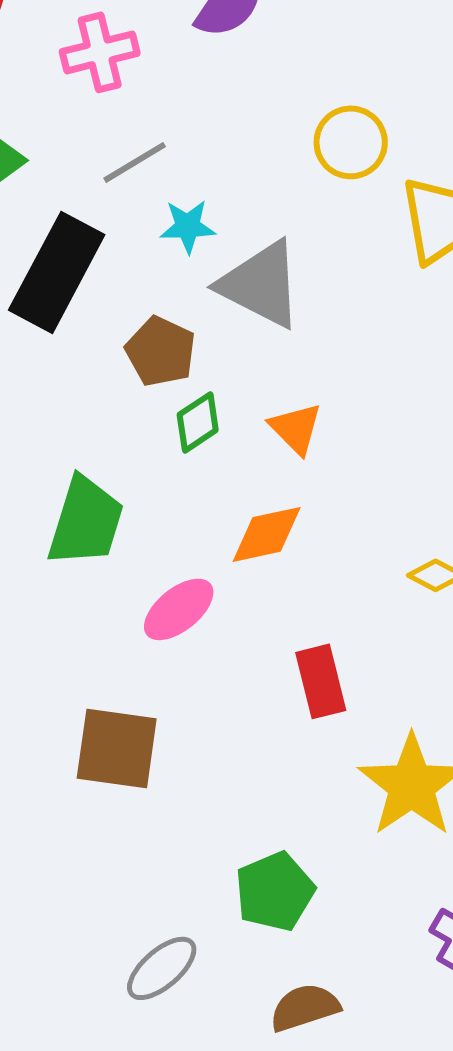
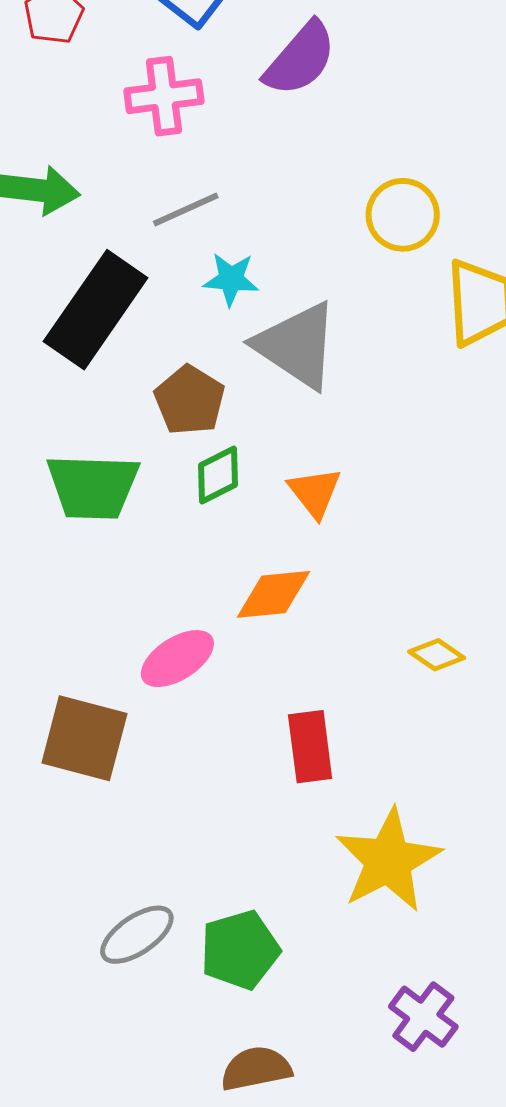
green trapezoid: (86, 521) -> (93, 487), moved, turned 68
brown square: (117, 748) -> (84, 738), moved
gray ellipse: (162, 968) -> (137, 935), moved

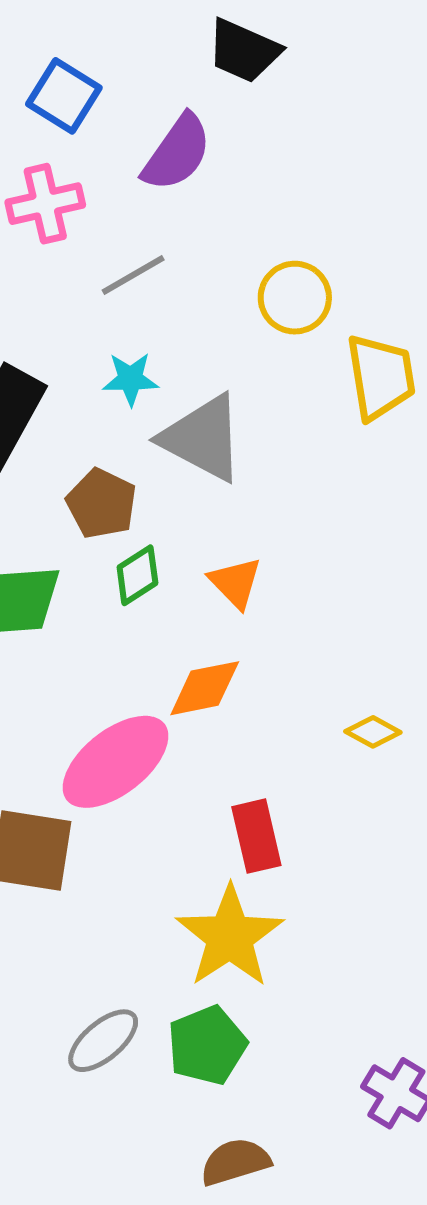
gray line: (186, 209) -> (133, 275), moved
pink ellipse: (177, 659) -> (115, 762), size x1.5
yellow star: (388, 861) -> (230, 937), moved

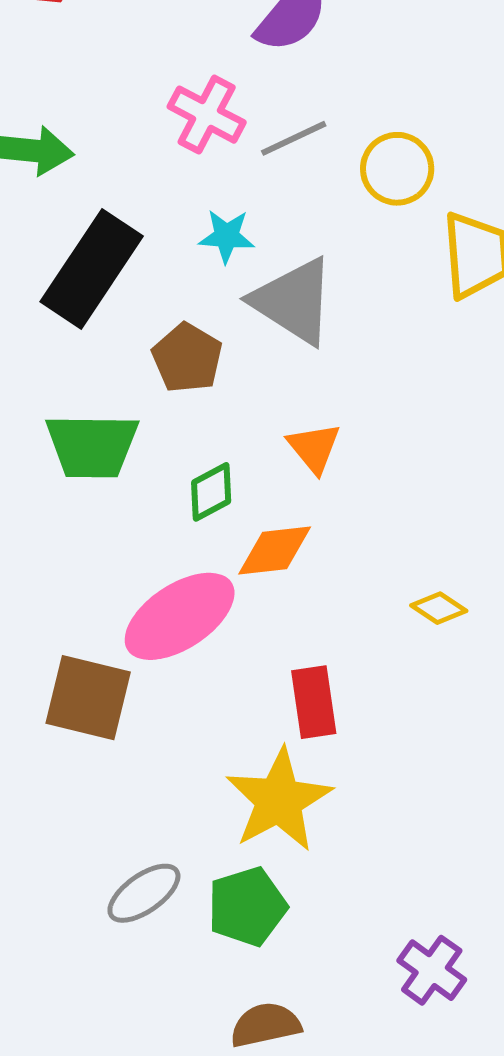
pink cross: (45, 204) -> (207, 115), moved, turned 36
gray line: (133, 275) -> (294, 138), moved
green diamond: (137, 575) -> (211, 492), moved

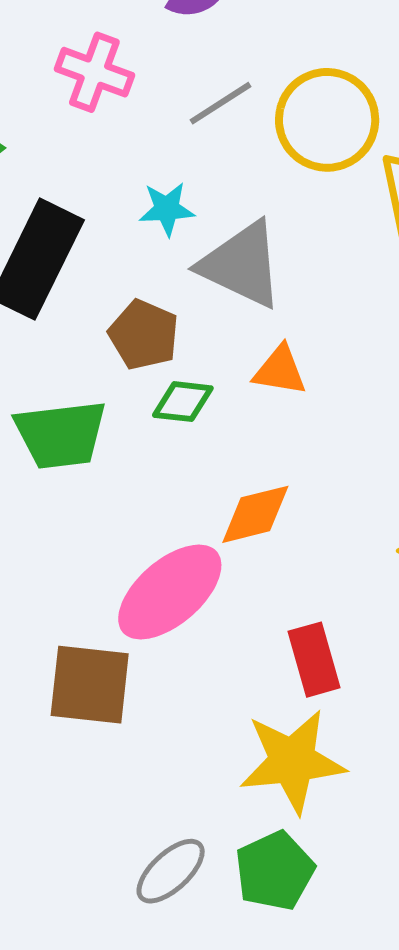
pink cross: (207, 115) -> (94, 72), moved
yellow circle: (397, 169) -> (327, 120), size x1.4
orange triangle: (314, 448) -> (280, 370), moved, turned -34
green diamond: (211, 492) -> (183, 402), moved, turned 42
yellow star: (279, 800) -> (292, 761), turned 30

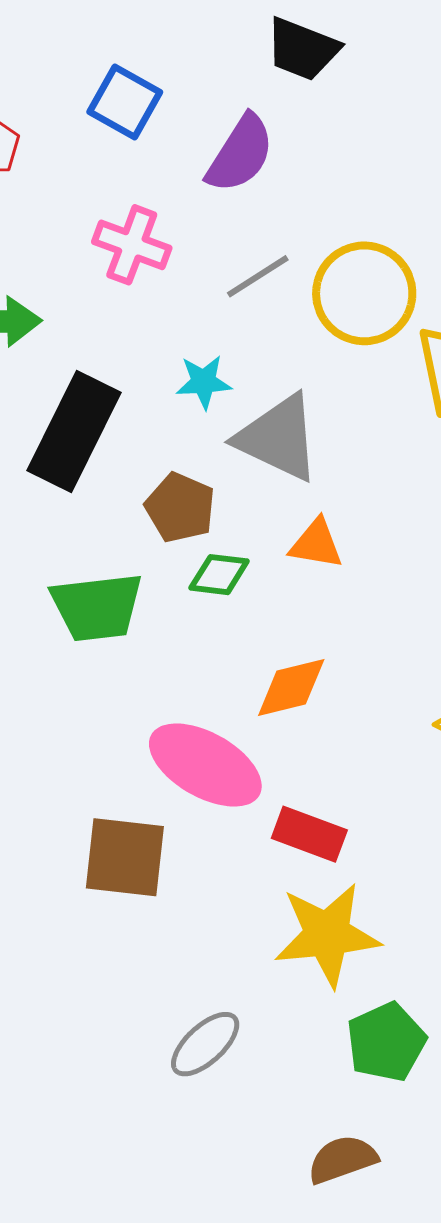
pink ellipse: (170, 592) -> (205, 765), turned 70
red rectangle: (314, 660) -> (309, 834), moved, turned -54
green pentagon: (275, 871) -> (386, 1042), moved

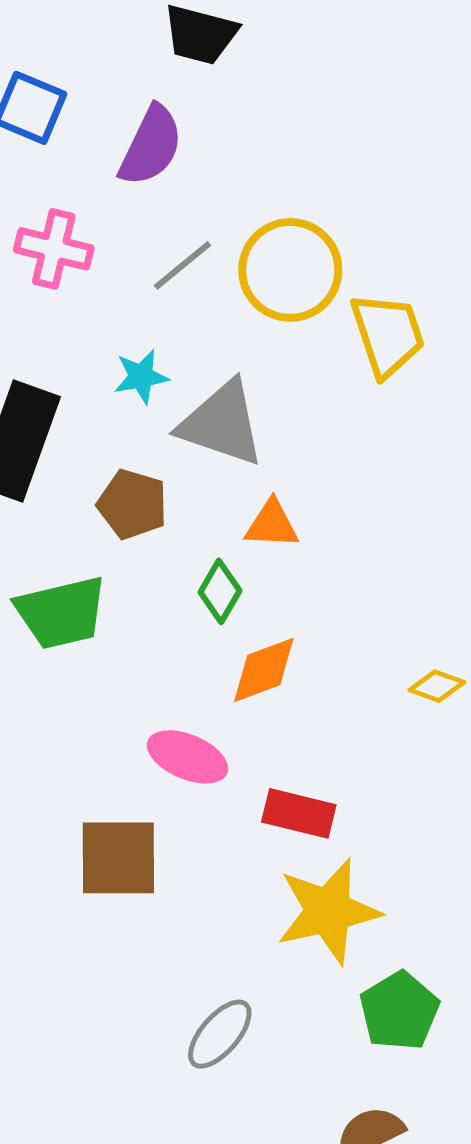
green diamond: (219, 575) -> (220, 591), moved, turned -60
pink ellipse: (205, 765) -> (187, 757), size x0.7

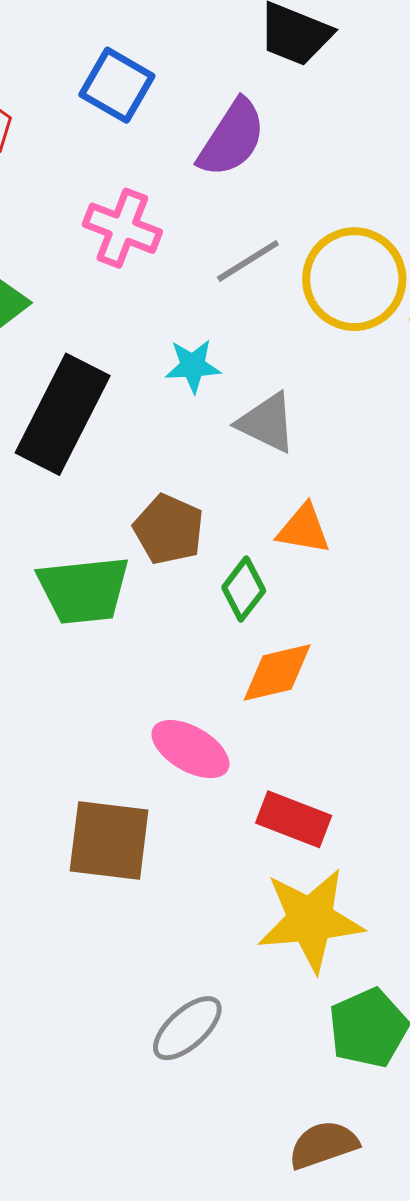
gray triangle: (222, 423) -> (267, 423), size x0.7
brown pentagon: (132, 504) -> (169, 529), moved

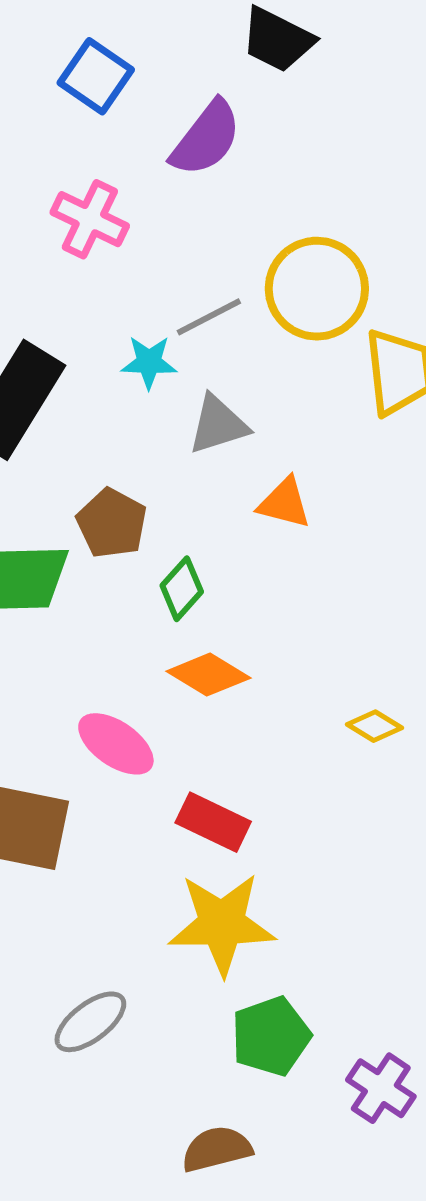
gray line: (248, 261) -> (209, 317), moved
gray triangle: (267, 423) -> (218, 425), turned -48
orange triangle: (304, 529) -> (284, 503), moved
orange diamond: (277, 673) -> (208, 675), turned 40

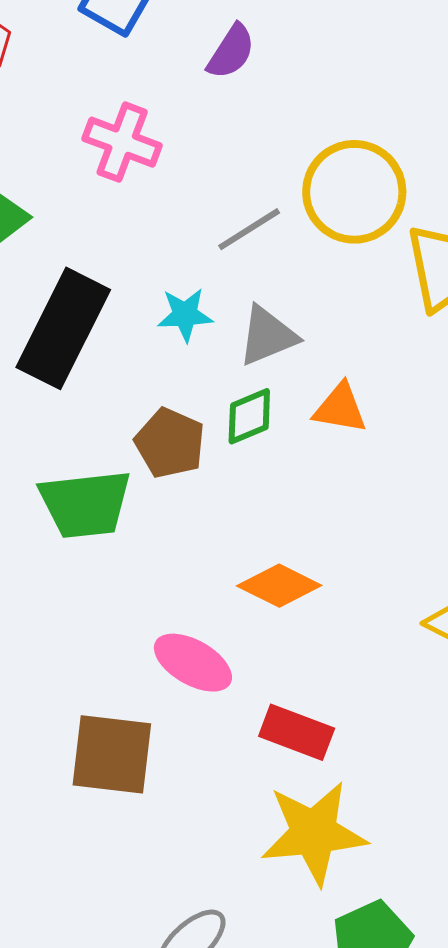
purple semicircle: (206, 138) -> (231, 52), size x0.7
cyan star: (149, 362) -> (185, 315), moved
green diamond: (182, 589) -> (249, 416), moved, turned 30

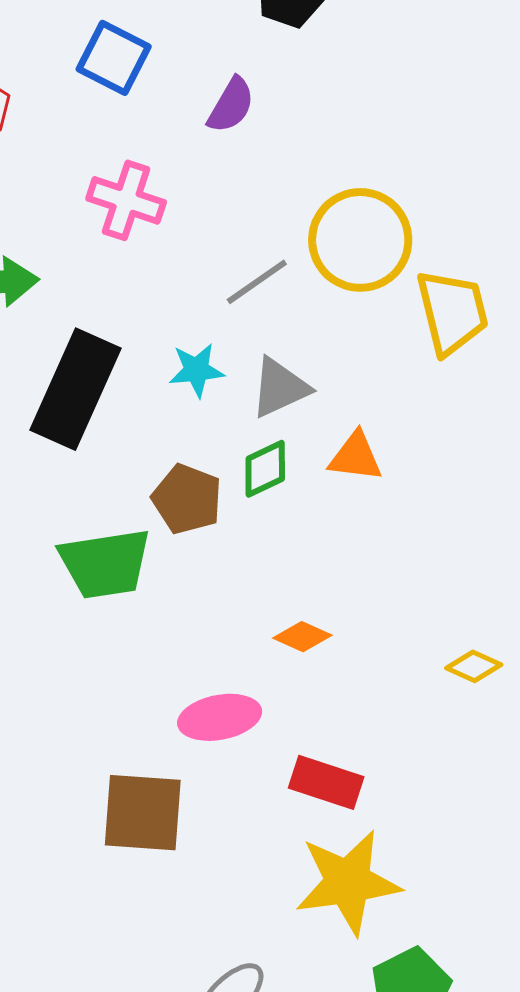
orange diamond: (279, 586) -> (302, 637), size x0.7
pink ellipse: (193, 663) -> (220, 717), turned -38

